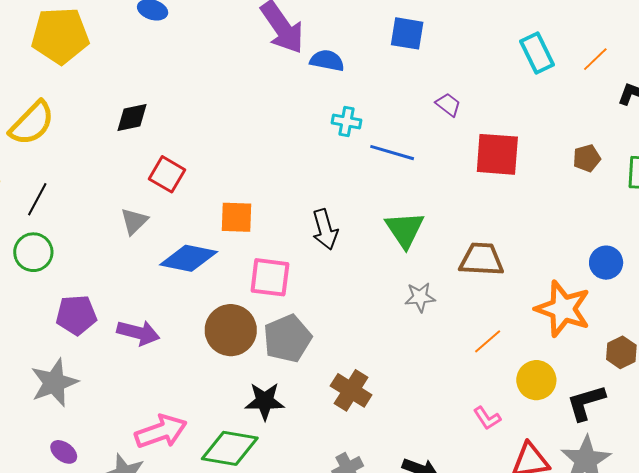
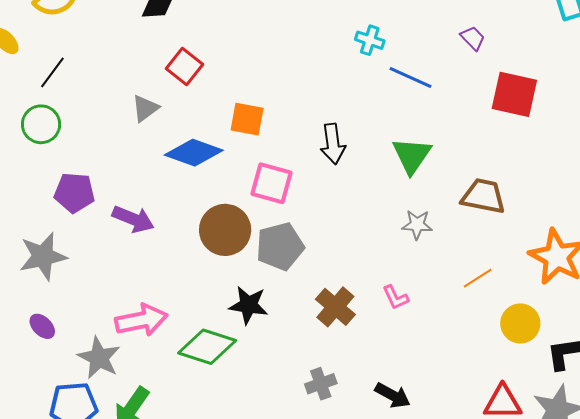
pink L-shape: (487, 418) -> (396, 297), moved

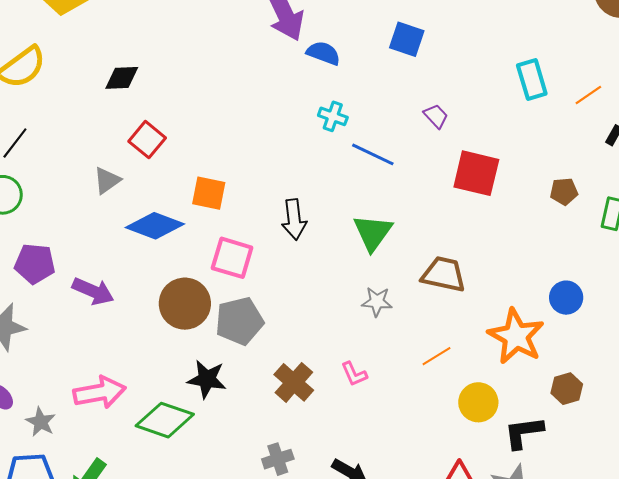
gray star: (99, 358) -> (41, 422), moved, size x0.7

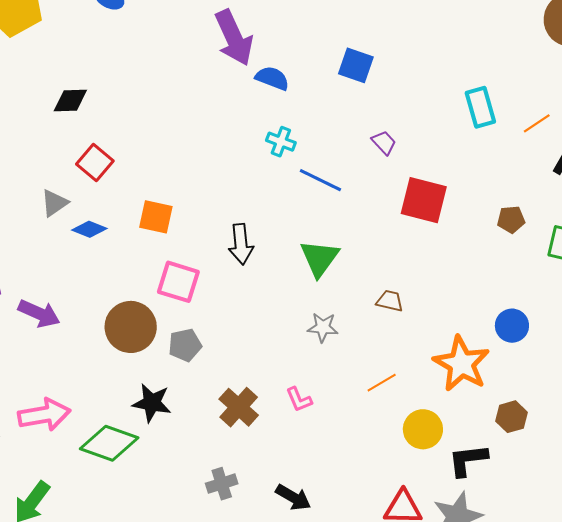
blue diamond: (155, 226) -> (89, 229), moved, size x0.6
brown trapezoid: (444, 274) -> (390, 301), size x0.6
gray pentagon: (239, 321) -> (185, 345), size x0.7

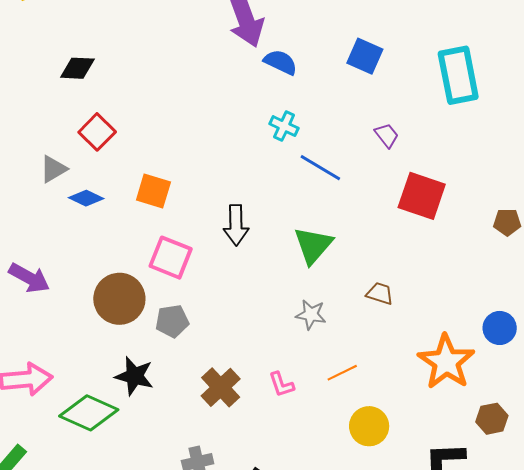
cyan rectangle: (480, 107) -> (458, 75), moved, size x1.4
orange line: (382, 383) -> (342, 373), moved
yellow circle: (423, 429) -> (369, 426), moved

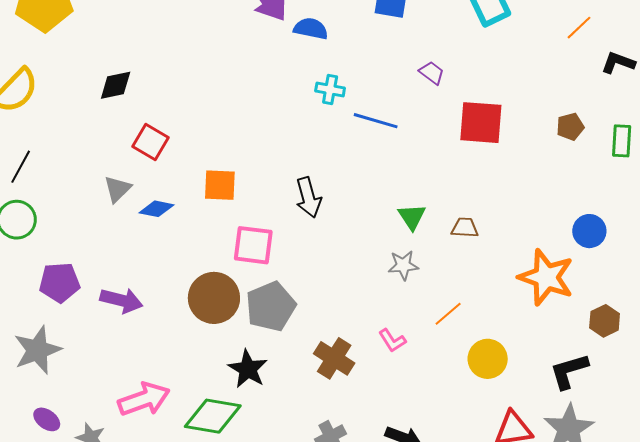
green triangle: (313, 245) -> (412, 217), moved, size x0.7
gray pentagon: (172, 321) -> (271, 306), size x1.5
black star: (134, 376) -> (248, 369), turned 30

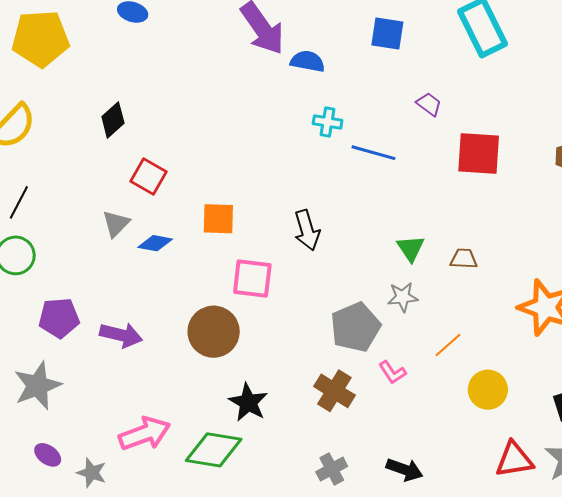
black diamond: (116, 85) -> (113, 120), turned -30
gray pentagon: (271, 306) -> (355, 327), moved

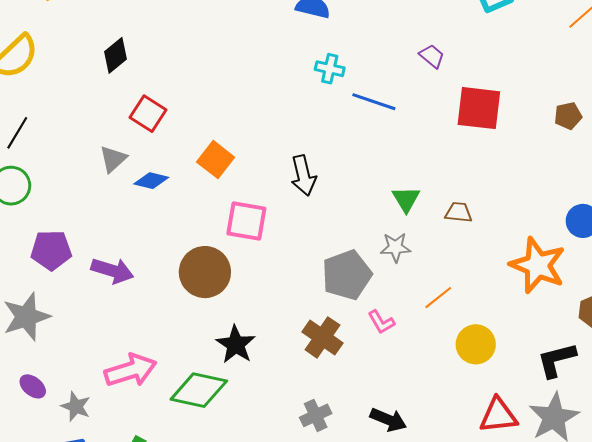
orange square: (218, 219) -> (216, 160), turned 33

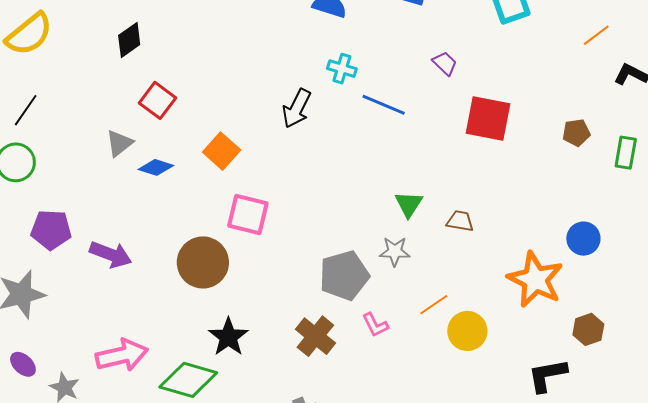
black arrow: (303, 176) -> (297, 108), moved, turned 36
yellow circle: (476, 344) -> (467, 331), moved

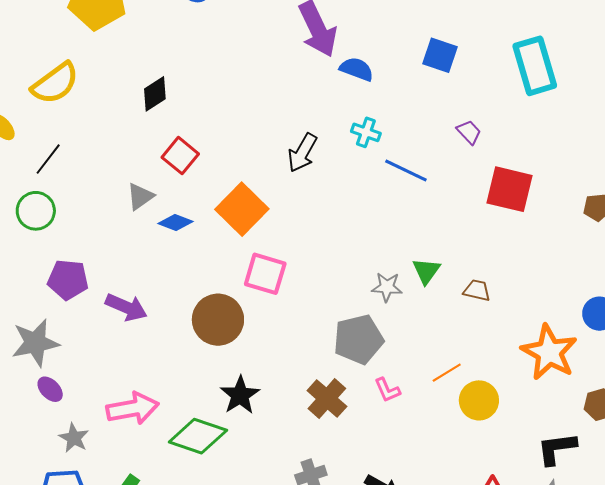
black arrow: (297, 108) -> (302, 153), moved
orange square: (222, 151) -> (242, 209), size x1.4
gray star: (395, 251) -> (387, 287), moved
purple ellipse: (23, 364) -> (50, 389), moved

